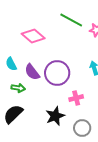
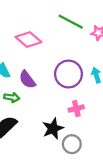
purple circle: (57, 73) -> (68, 74), moved
gray circle: (82, 128) -> (72, 144), moved

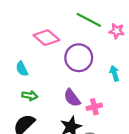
purple circle: (68, 74) -> (79, 58), moved
purple semicircle: (27, 80) -> (72, 98), moved

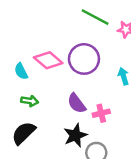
pink diamond: (46, 38) -> (48, 60), moved

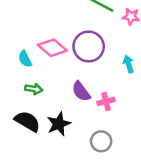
black semicircle: (24, 133) -> (27, 121), turned 75
black star: (75, 135) -> (59, 124), moved

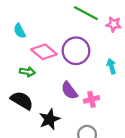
cyan semicircle: (25, 59) -> (20, 31), moved
green arrow: (34, 89) -> (27, 72), moved
black semicircle: (27, 121) -> (22, 100), moved

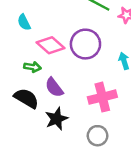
purple semicircle: (69, 91) -> (54, 87), moved
pink cross: (91, 99) -> (102, 97), size x1.6

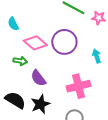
black semicircle: (26, 98) -> (15, 100), moved

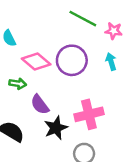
cyan arrow: (97, 56) -> (111, 62), moved
black star: (40, 104) -> (56, 128), moved

